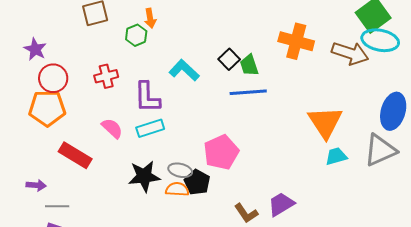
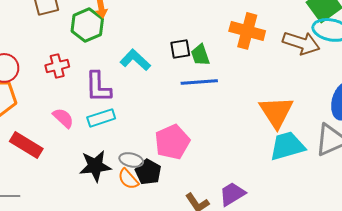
green hexagon: (136, 35) -> (87, 25), size x1.5
black square: (229, 59) -> (180, 49), turned 35
cyan trapezoid: (336, 156) -> (287, 146), size x1.6
orange semicircle: (177, 189) -> (128, 179), turned -135

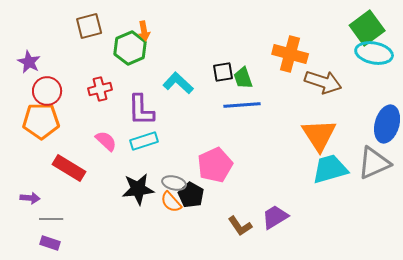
brown arrow: (301, 43) -> (323, 82), moved

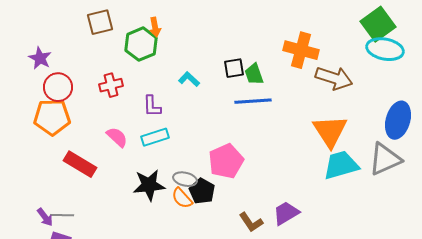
cyan L-shape: (178, 83) -> (189, 79), size x0.7
purple L-shape: (141, 110) -> (152, 106), size x0.7
purple arrow: (30, 198) -> (45, 217), moved, turned 48

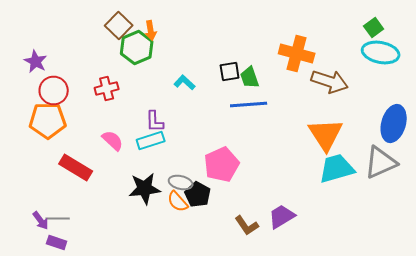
brown square: (100, 22) -> (119, 26), moved, turned -32
green square: (378, 24) -> (374, 28), size x0.6
purple L-shape: (152, 106) -> (155, 122), moved

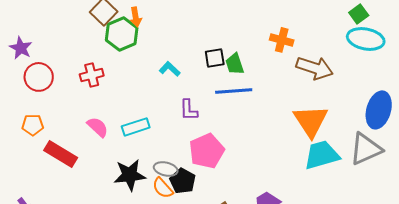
orange cross: (297, 54) -> (282, 40), size x0.7
orange pentagon: (48, 120) -> (33, 125), moved, size x0.6
purple L-shape: (155, 122) -> (189, 110), moved

